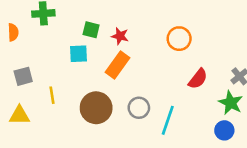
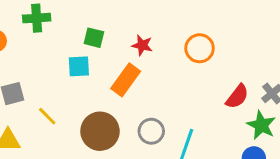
red star: (120, 36) -> (142, 45), moved
red semicircle: (198, 79) -> (237, 97), moved
yellow line: (52, 95) -> (47, 116), turned -36

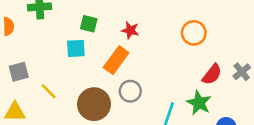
orange circle: (200, 48) -> (194, 33), moved
green star: (261, 125) -> (199, 103), moved
gray circle: (151, 131) -> (130, 91), moved

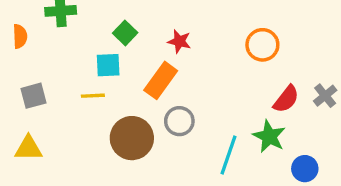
green square: (89, 24) -> (125, 33), turned 30
yellow line: (49, 91) -> (93, 96), moved, turned -48

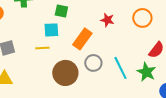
green square: (125, 33) -> (61, 11), turned -32
red star: (179, 41) -> (107, 20), moved
cyan line: (229, 155) -> (120, 68), moved, turned -45

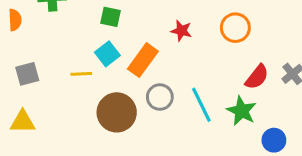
cyan square: (51, 30) -> (107, 54), moved, turned -35

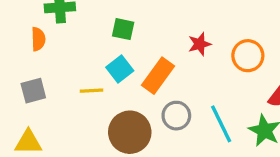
orange semicircle: (15, 20) -> (38, 39), moved
orange circle: (235, 28) -> (248, 56), moved
red star: (181, 31) -> (200, 44), turned -30

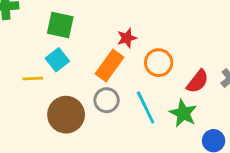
green square: (123, 29) -> (60, 25), size x1.4
orange circle: (248, 56) -> (159, 63), moved
orange rectangle: (158, 76) -> (109, 65), moved

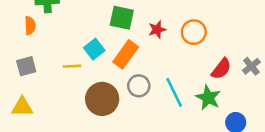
green square: (60, 25) -> (122, 18), moved
orange circle: (159, 63) -> (194, 32), moved
orange rectangle: (109, 65) -> (126, 54), moved

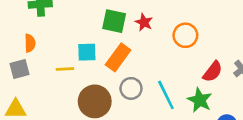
orange semicircle: (30, 26) -> (30, 43), moved
red star: (157, 30) -> (144, 22), moved, turned -30
cyan square: (94, 49) -> (87, 52), turned 36

